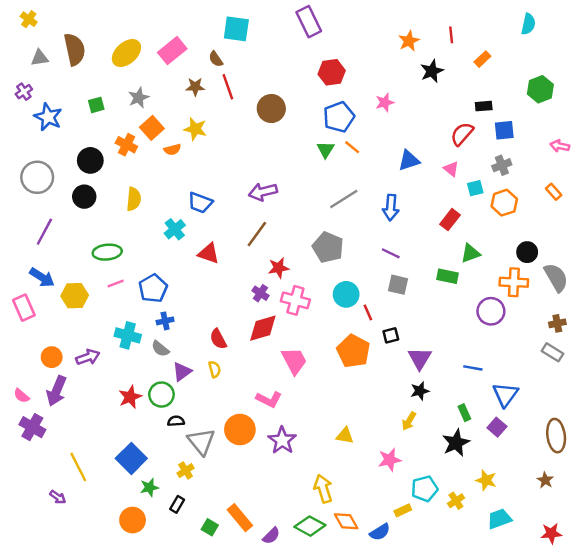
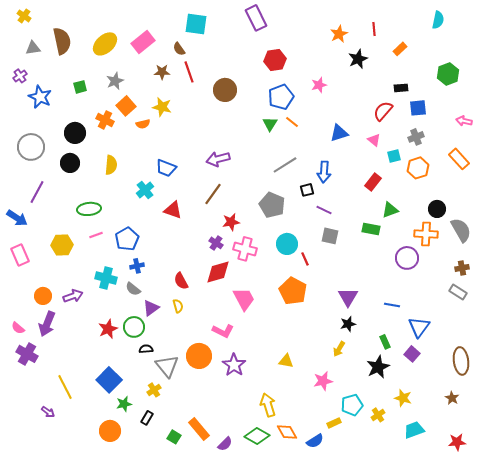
orange rectangle: (554, 192) -> (459, 159), size x1.5
blue arrow: (42, 277) -> (17, 218), moved
black square: (391, 335) -> (307, 190), moved

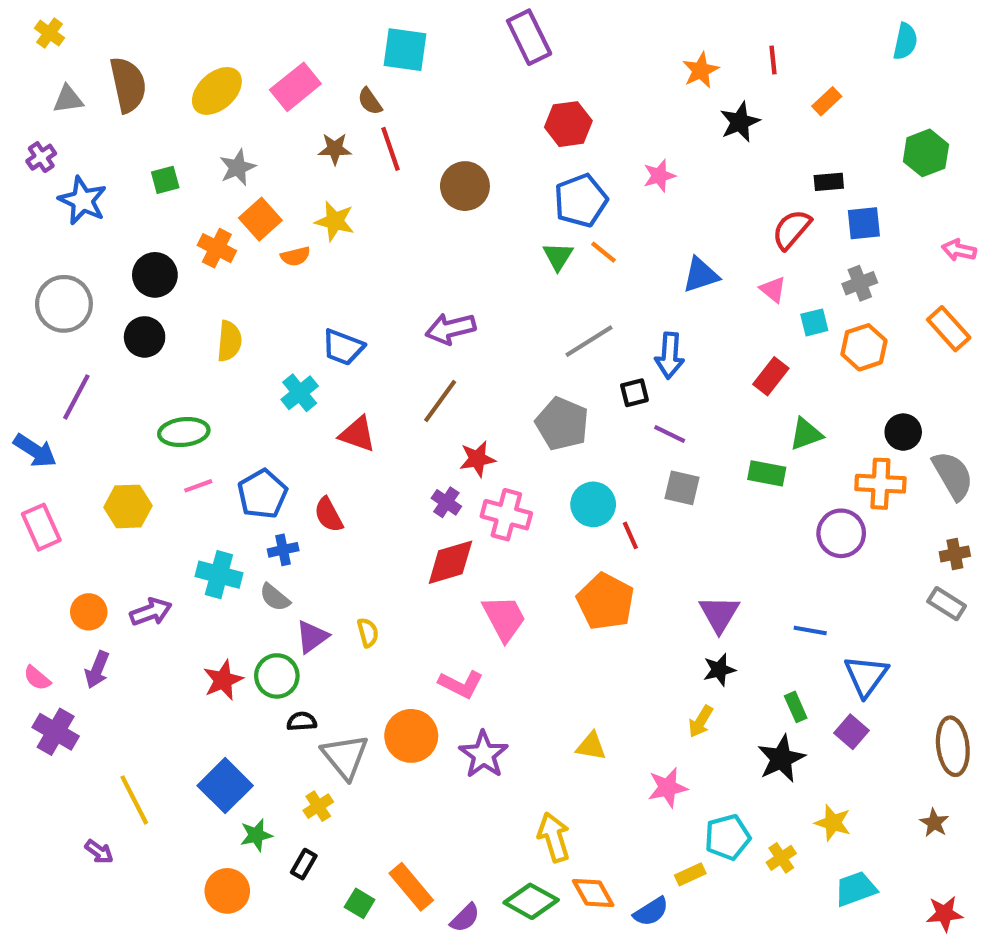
red semicircle: (181, 281) -> (329, 515), moved
purple arrow: (47, 324) -> (97, 670), size x0.7

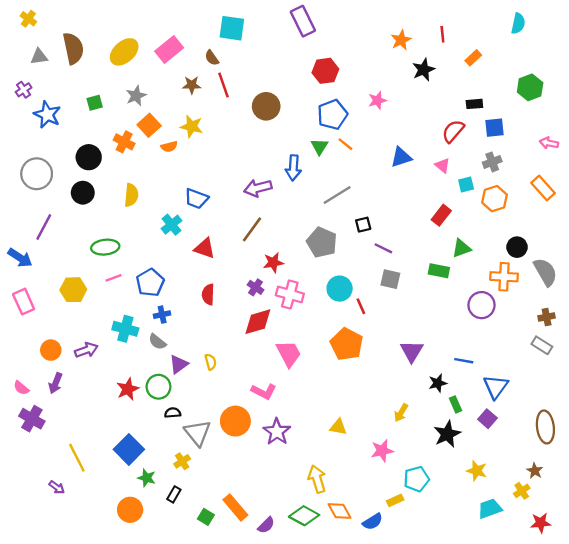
blue arrow: (670, 356) -> (293, 168), moved
red semicircle: (329, 515) -> (208, 294), moved, turned 30
black star: (719, 670) -> (438, 383), moved
green star: (256, 835) -> (147, 478), turned 30
yellow cross: (781, 858) -> (522, 491), moved

